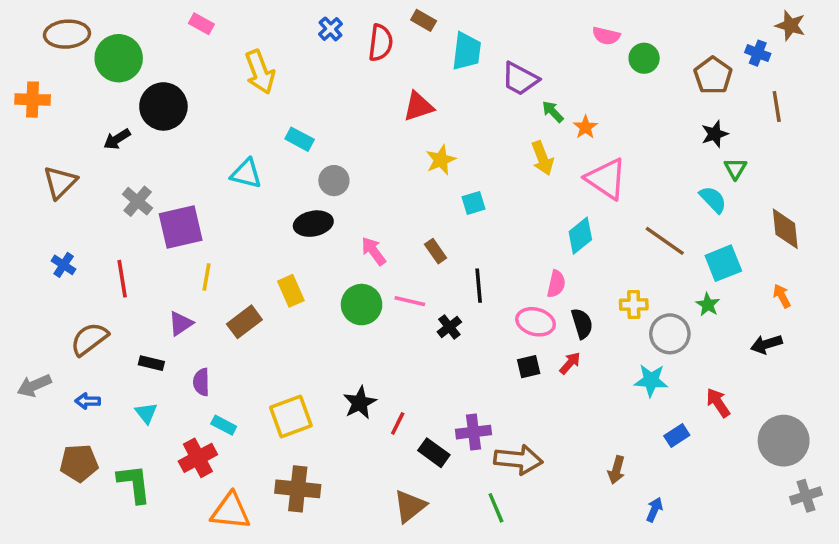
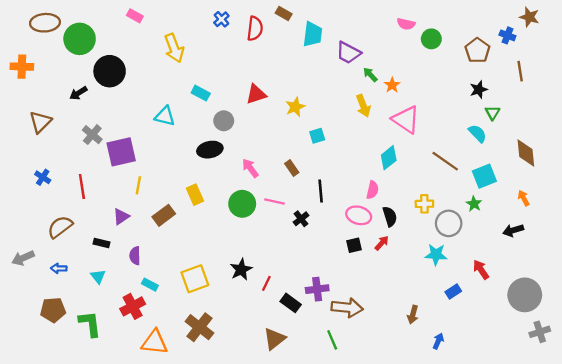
red triangle: (418, 106) -> (256, 94), moved
brown cross: (298, 489) -> (200, 327), turned 32

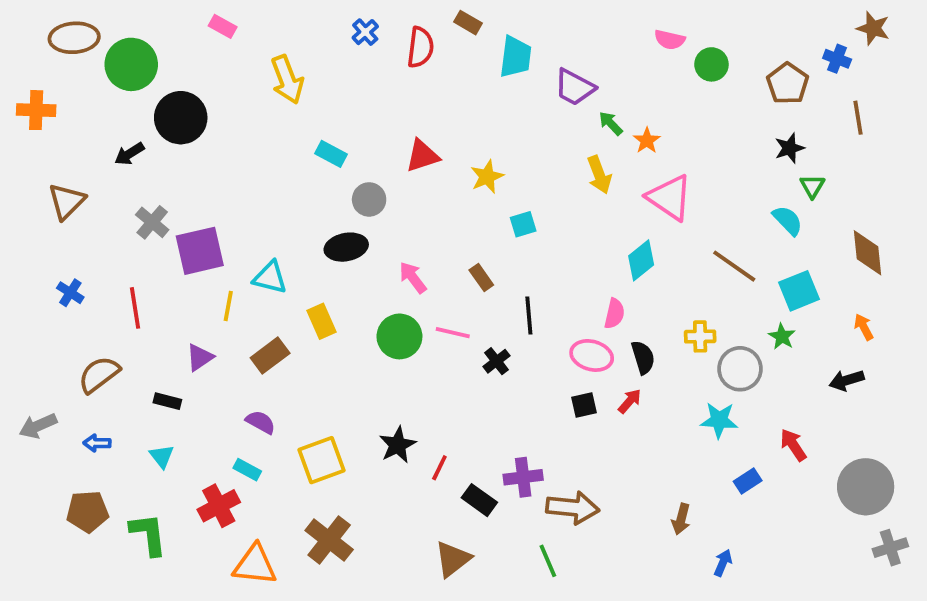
cyan triangle: (165, 116) -> (270, 277), moved
purple semicircle: (135, 256) -> (261, 422), moved, turned 120

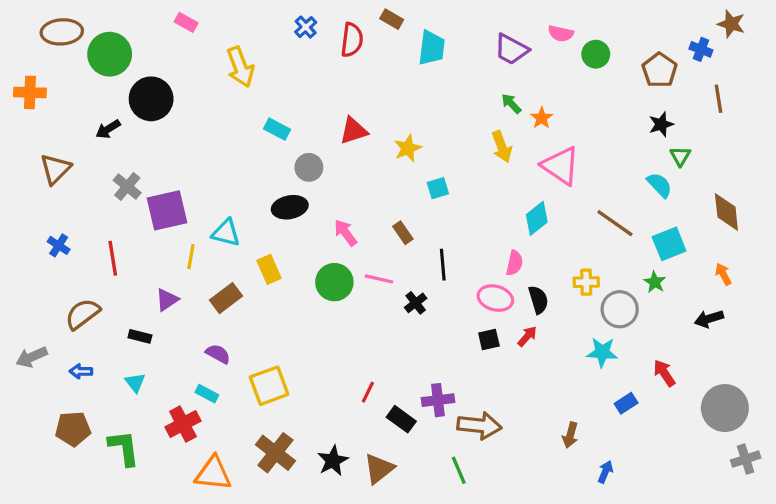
purple trapezoid: (575, 87) -> (511, 49), moved
black star: (398, 445) -> (333, 461), moved

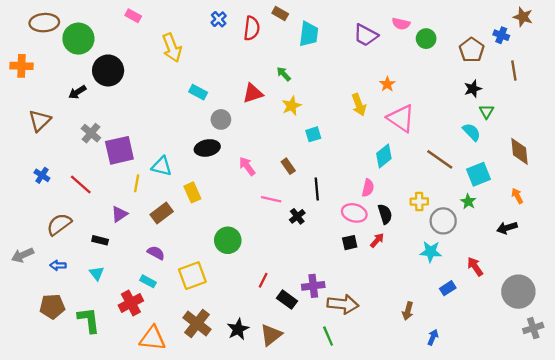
green arrow: (511, 104) -> (284, 74), moved
red line: (113, 258) -> (81, 184), turned -40
green circle: (334, 282) -> (228, 240), moved

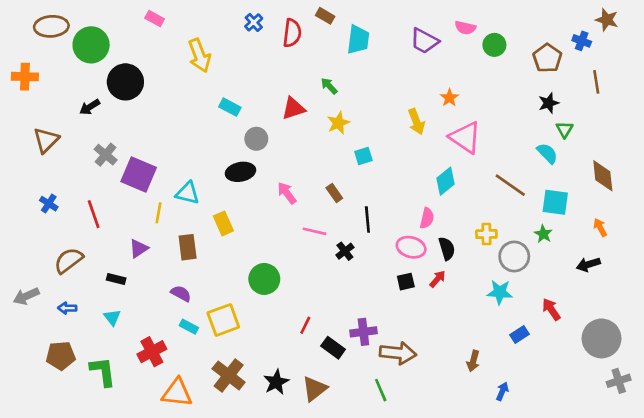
purple square: (119, 150) -> (139, 174), turned 36
cyan square: (478, 174) -> (555, 202), turned 30
red line: (81, 184) -> (94, 214), turned 30
brown rectangle: (162, 213) -> (188, 247), turned -60
cyan rectangle: (148, 281) -> (189, 327), moved

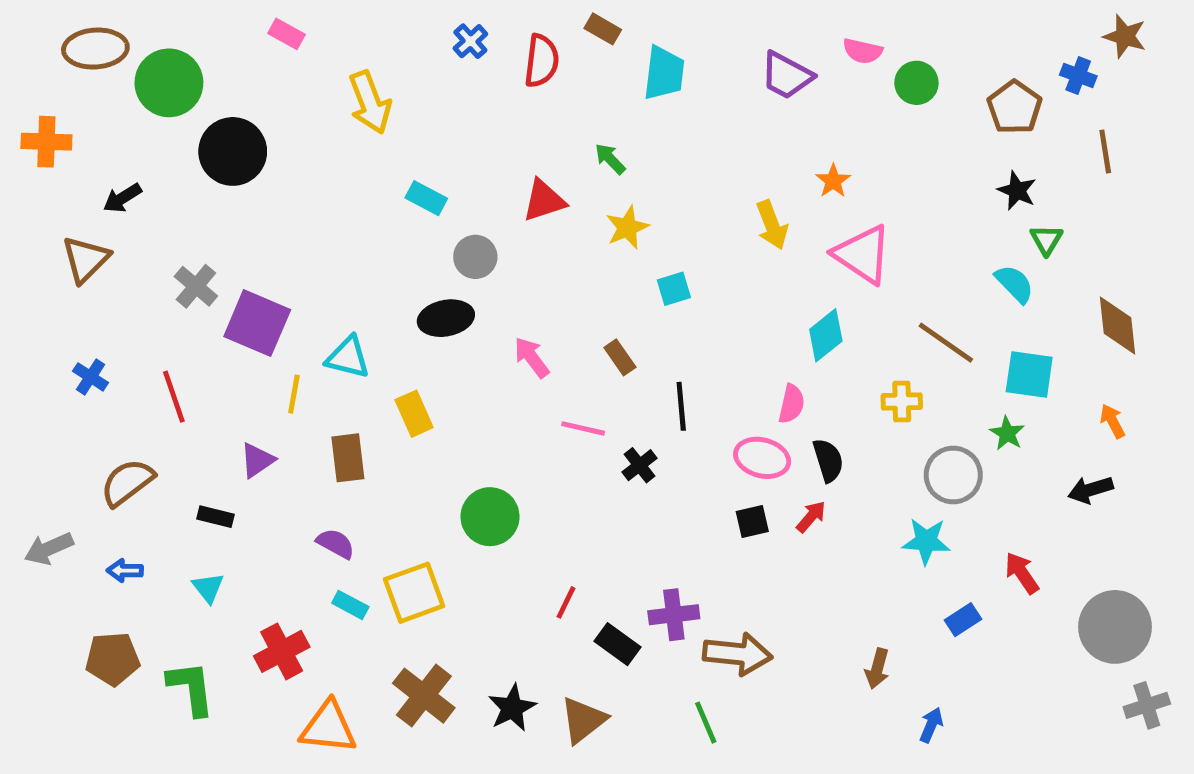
black star: (549, 103) -> (1017, 191), turned -30
black arrow: (90, 107) -> (122, 198), moved
yellow cross: (486, 234) -> (902, 401), moved

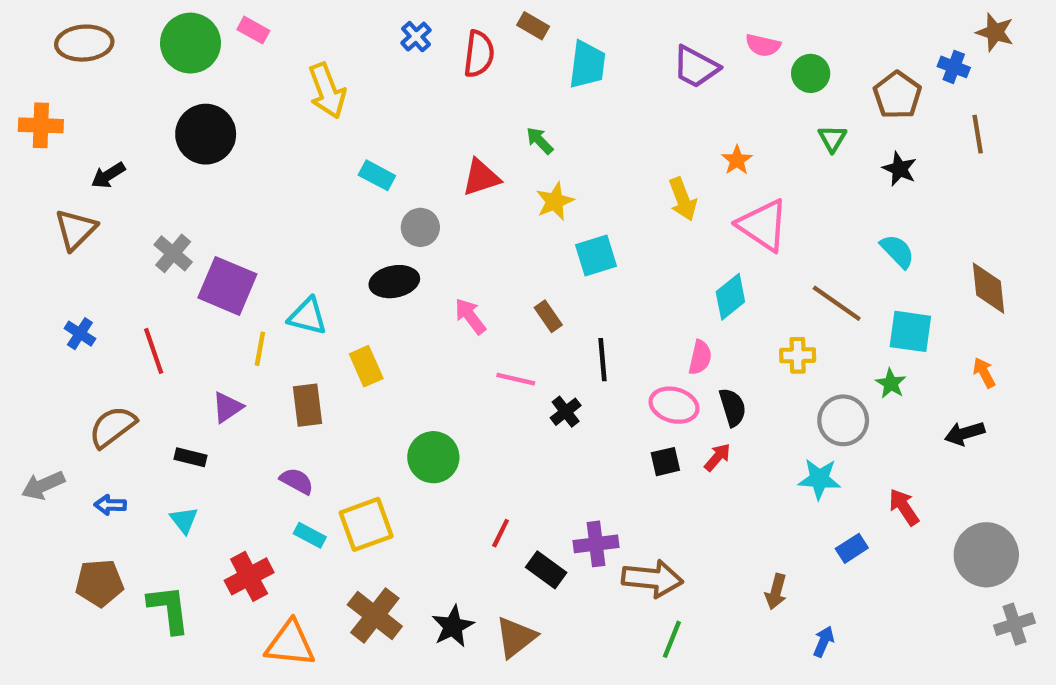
green circle: (169, 83) -> (191, 43), moved
green triangle: (1046, 240) -> (832, 138), moved
cyan square: (674, 289) -> (596, 256), size x1.4
green line: (706, 723) -> (672, 639), moved, turned 45

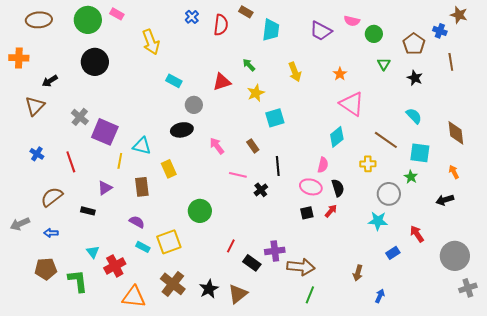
yellow arrow: (683, 199) -> (295, 72), moved
cyan triangle: (184, 520) -> (93, 252), moved

